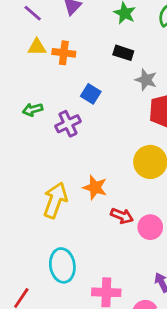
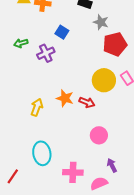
yellow arrow: (55, 200) -> (37, 107), size x0.7
red arrow: (122, 216) -> (87, 102), moved
pink circle: (150, 227) -> (99, 135), moved

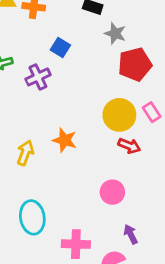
red arrow: (87, 102) -> (129, 146), moved

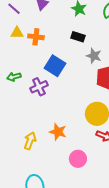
blue square: (60, 47) -> (55, 66), size x1.5
pink circle: (112, 192) -> (78, 159), moved

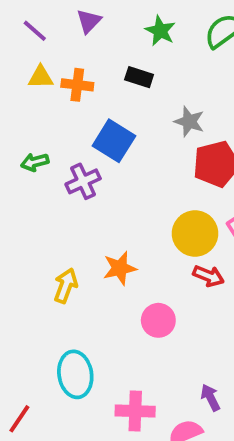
black rectangle: (78, 37) -> (139, 77), moved
orange star: (58, 132) -> (120, 268), turned -30

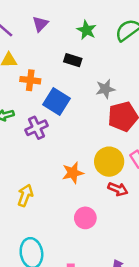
orange cross: (77, 85) -> (30, 80), moved
gray star: (189, 122) -> (105, 89), turned -30
orange star: (120, 268) -> (73, 173), moved

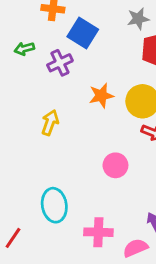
orange star: (73, 173) -> (101, 96), moved
yellow arrow: (25, 195) -> (50, 123), moved

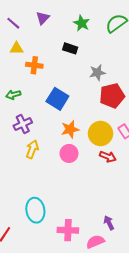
blue square: (83, 33) -> (57, 99), moved
purple cross: (60, 63) -> (23, 124), moved
pink circle: (115, 165) -> (69, 153), moved

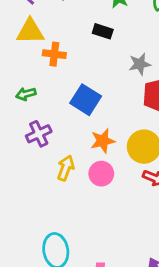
yellow triangle: (16, 48) -> (30, 31), size x1.5
yellow arrow: (32, 149) -> (66, 168), moved

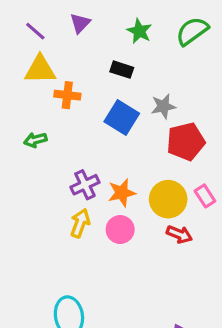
blue square: (86, 100) -> (122, 118), moved
purple cross: (39, 134) -> (85, 185), moved

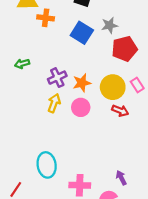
green arrow: (35, 140) -> (22, 64), moved

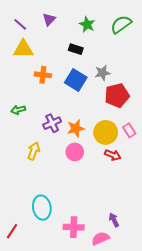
orange cross: (46, 18) -> (43, 75), moved
yellow arrow: (54, 103) -> (34, 151), moved

